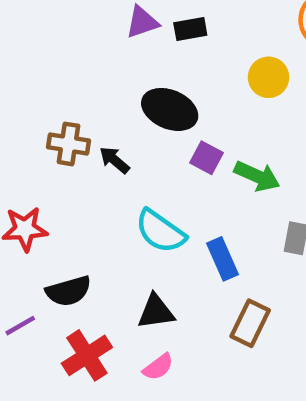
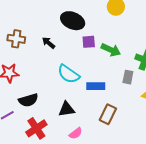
brown cross: (69, 144) -> (16, 39), moved
purple square: (206, 158) -> (89, 42), turned -32
blue rectangle: (223, 259) -> (96, 86), turned -66
pink semicircle: (158, 367) -> (76, 133), moved

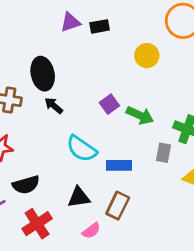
black ellipse: (73, 21) -> (43, 74), moved, turned 55
purple square: (89, 42) -> (109, 104), turned -32
brown rectangle: (108, 114) -> (118, 206), moved

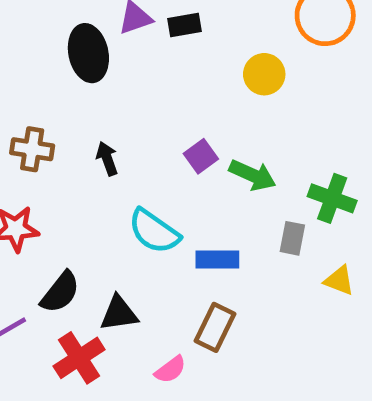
black ellipse: (43, 74) -> (88, 53), moved
black arrow: (54, 106) -> (107, 159), turned 30
black semicircle: (26, 185) -> (60, 292), turned -36
black triangle: (79, 197) -> (119, 313), moved

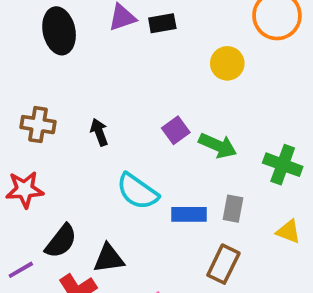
black ellipse: (88, 53) -> (59, 31), moved
gray rectangle: (292, 238) -> (233, 209), moved
brown rectangle: (215, 327) -> (223, 264), moved

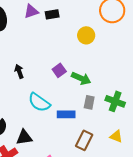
green cross: (283, 165) -> (115, 101), moved
gray rectangle: (233, 209) -> (89, 102), moved
yellow triangle: (288, 232) -> (116, 136), moved

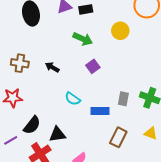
black arrow: (19, 71) -> (52, 67), turned -40
green arrow: (81, 78) -> (83, 39), moved
cyan semicircle: (39, 102) -> (73, 99), size x0.7

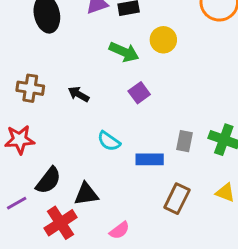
yellow circle: (120, 31) -> (163, 40), moved

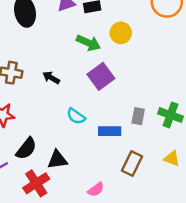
purple square: (139, 93) -> (101, 76), size x1.5
pink semicircle: (119, 230) -> (96, 190), moved

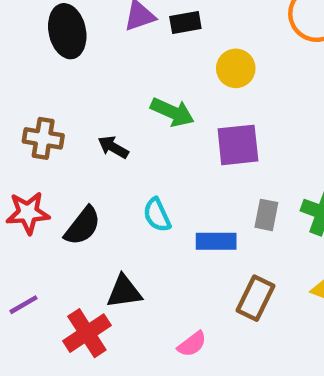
green arrow: (88, 43) -> (172, 112), moved
purple square: (101, 76) -> (238, 145), moved, turned 30
cyan semicircle: (76, 116) -> (157, 215), turned 30
black semicircle: (26, 149) -> (83, 226), moved

